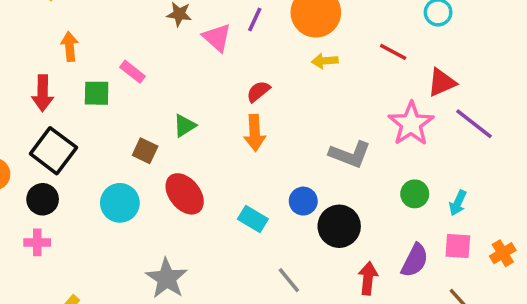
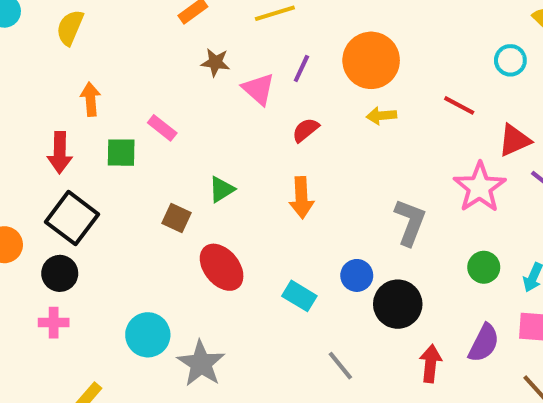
red semicircle: (258, 91) -> (306, 130), moved
gray L-shape: (350, 154) -> (410, 222), turned -90
cyan circle: (120, 203) -> (148, 335), moved

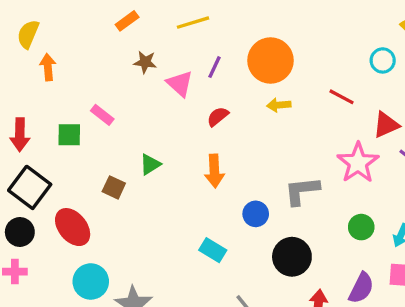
orange arrow: (90, 99) -> (48, 67), moved
gray L-shape: (410, 222) -> (302, 191), turned -117
red ellipse: (222, 267) -> (73, 227), moved
blue circle: (357, 275) -> (256, 214), moved

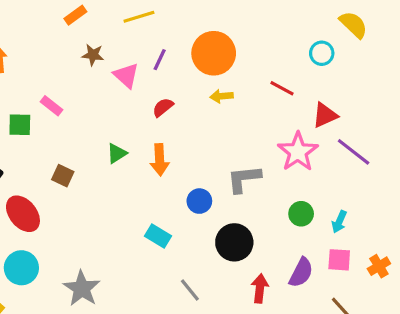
green triangle: (150, 164) -> (117, 153), moved
cyan circle: (91, 281) -> (21, 268), moved

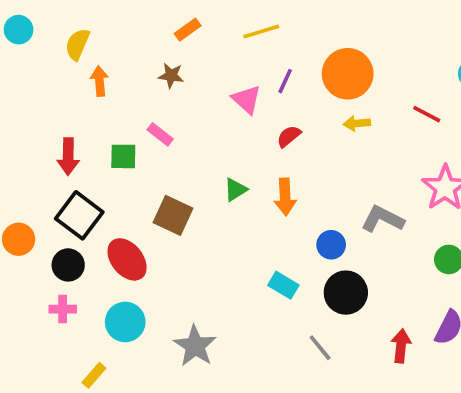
brown star: (93, 55) -> (171, 76), moved
brown square: (63, 176) -> (173, 215), size x1.5
gray L-shape: (244, 179) -> (383, 219), turned 33
black circle: (234, 242) -> (346, 293), moved

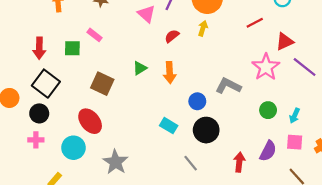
red line: (427, 114) -> (255, 23), turned -56
yellow arrow: (357, 123) -> (203, 28), moved, turned 112
red ellipse: (127, 259) -> (90, 121), moved

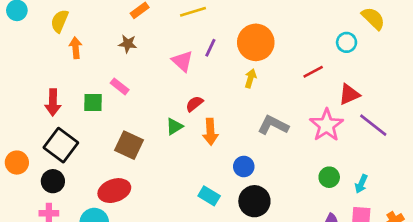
red semicircle: (172, 36) -> (194, 104), moved
gray L-shape: (228, 86) -> (273, 125), moved
red ellipse: (90, 121) -> (114, 191), turned -70

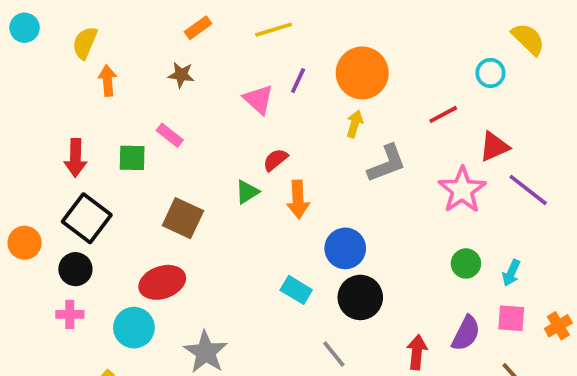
gray L-shape: (273, 125) -> (387, 164), moved, turned 132
blue circle: (244, 167) -> (345, 248), size x1.4

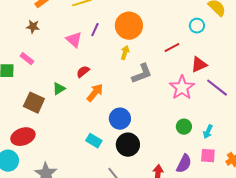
green triangle: (247, 192) -> (59, 89), moved
orange arrow: (298, 199) -> (95, 93), turned -138

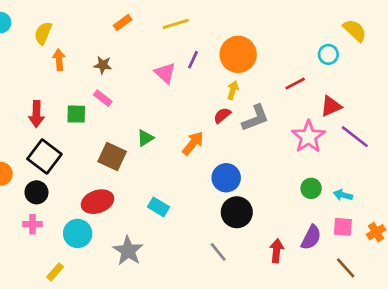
brown star: (33, 27) -> (103, 65), moved
red semicircle: (83, 72) -> (222, 115), moved
cyan arrow: (208, 132) -> (343, 195), turned 80
cyan rectangle: (94, 141) -> (159, 207), moved

